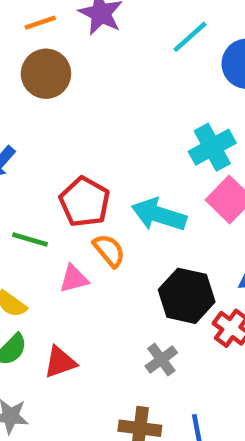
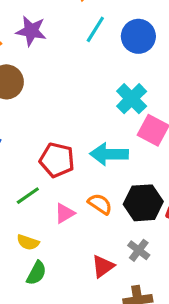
green line: (30, 239) -> (28, 196), turned -35
orange semicircle: (109, 250) -> (100, 204), moved
red triangle: (60, 362) -> (103, 266), moved

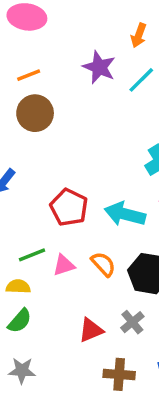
purple star: (31, 31) -> (99, 67), moved
green line: (28, 196) -> (32, 255), moved
yellow semicircle: (28, 242) -> (18, 287), turned 150

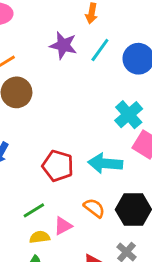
pink triangle: (64, 265) -> (63, 226), moved
yellow semicircle: (18, 287) -> (40, 237), moved

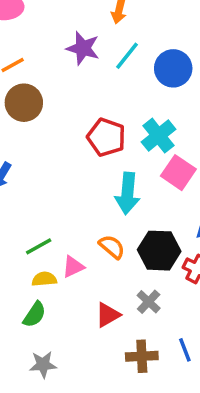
cyan arrow: (105, 163) -> (127, 193), turned -92
red pentagon: (58, 166) -> (106, 137), moved

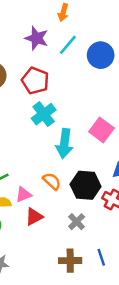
cyan cross: (158, 136) -> (44, 114), moved
red pentagon: (106, 137) -> (35, 81), moved
red triangle: (108, 315) -> (34, 217), moved

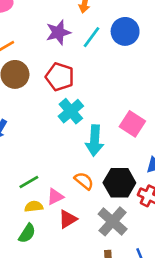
purple star: (37, 38) -> (58, 32), turned -30
blue circle: (101, 55) -> (125, 31), moved
gray cross: (77, 222) -> (113, 221), size x1.6

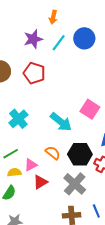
cyan cross: (71, 111) -> (18, 119), moved
cyan arrow: (95, 140) -> (61, 122), turned -55

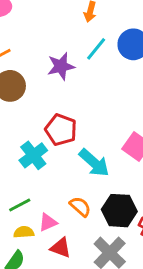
purple star: (33, 39) -> (61, 66), moved
red pentagon: (34, 73) -> (61, 130), moved
red triangle: (40, 182) -> (61, 248), turned 49

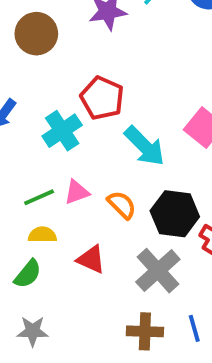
pink triangle: (48, 222) -> (77, 192), moved

